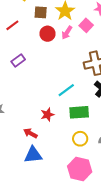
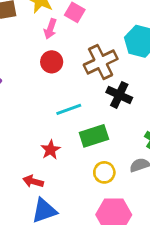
red circle: (48, 34) -> (52, 62), moved
cyan line: (66, 90) -> (69, 109), turned 30

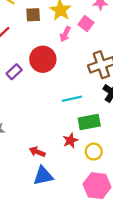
red circle: (52, 62) -> (43, 59), moved, size x1.5
red star: (51, 150) -> (70, 141), moved

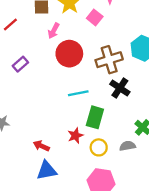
pink arrow: (65, 34) -> (54, 31), moved
red circle: (43, 59) -> (69, 54), moved
green rectangle: (89, 122) -> (95, 117), turned -65

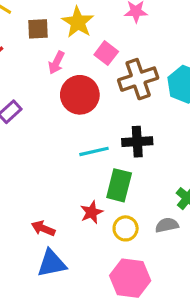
pink square: (95, 17) -> (106, 53), moved
brown cross: (109, 60) -> (138, 79), moved
black cross: (120, 88) -> (137, 142), moved, turned -36

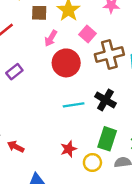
black cross: (137, 142) -> (105, 100), turned 30
green rectangle: (119, 185) -> (107, 139), moved
red arrow: (43, 228) -> (16, 147), moved

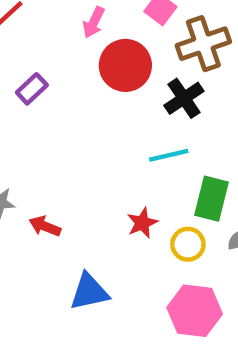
black cross: (105, 100) -> (184, 98), moved, turned 30
cyan line: (74, 105) -> (169, 155), moved

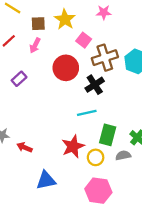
pink arrow: (94, 22) -> (35, 45), moved
red star: (142, 223) -> (73, 146), size x1.5

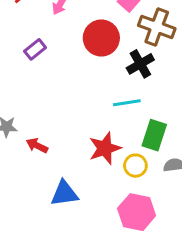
brown cross: (105, 58) -> (157, 27), turned 35

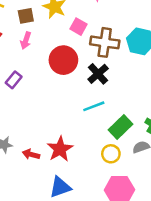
green rectangle: (154, 135) -> (121, 127), turned 40
red star: (105, 148) -> (60, 149), moved

